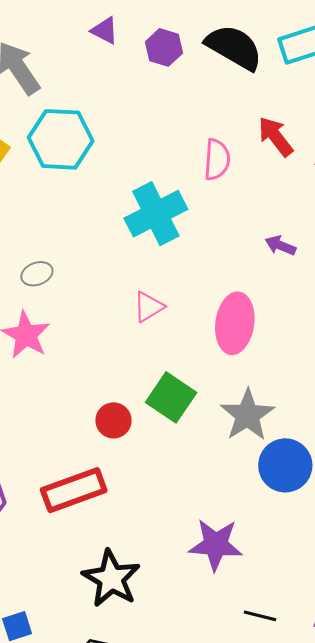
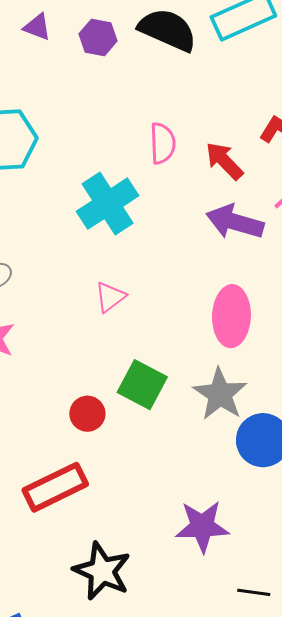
red arrow: (276, 137) -> (224, 161), moved
purple arrow: (280, 245) -> (235, 222), size x1.8
pink ellipse: (235, 323) -> (231, 316), moved

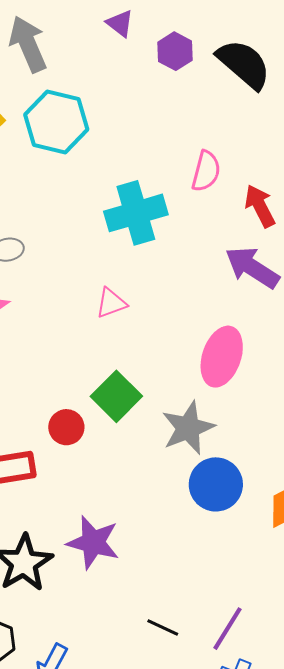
red circle: (87, 414) -> (66, 427), moved
purple star: (202, 526) -> (93, 542), moved

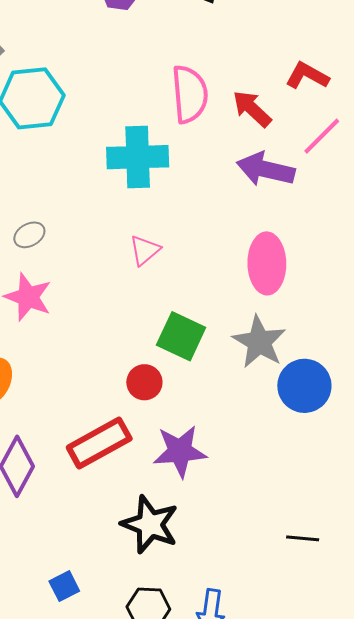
pink semicircle: (206, 171) -> (190, 94), size x1.4
cyan cross: (136, 213) -> (138, 157), turned 34
purple star: (93, 542) -> (180, 451), moved

